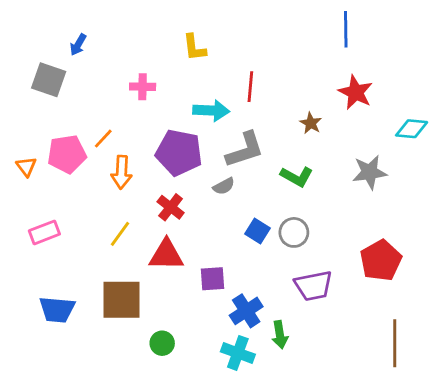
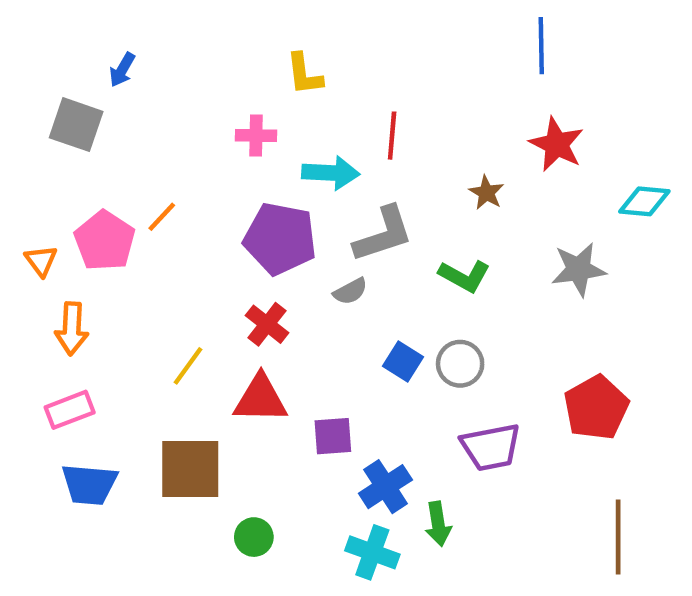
pink cross: (143, 87) -> (256, 136), moved
pink pentagon: (67, 154) -> (105, 241), turned -30
orange arrow: (122, 172) -> (72, 329), moved
pink rectangle: (44, 232) -> (70, 410), moved

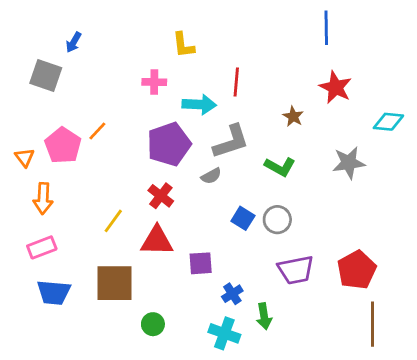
purple pentagon: (280, 239) -> (169, 144), turned -30
red pentagon: (596, 408) -> (357, 270), moved
blue cross: (385, 487) -> (232, 294), size x0.7

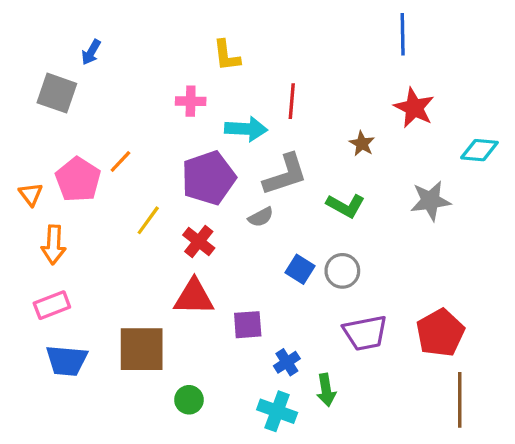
yellow line: (113, 221) -> (148, 220), moved

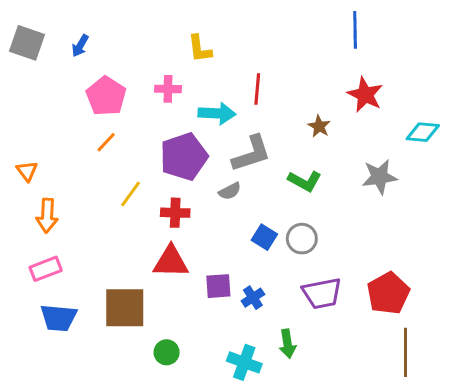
gray square: (57, 93) -> (27, 43), moved
pink pentagon: (78, 179) -> (106, 96), moved
red cross: (199, 241) -> (175, 213), turned -36
blue cross: (287, 362) -> (253, 298), moved

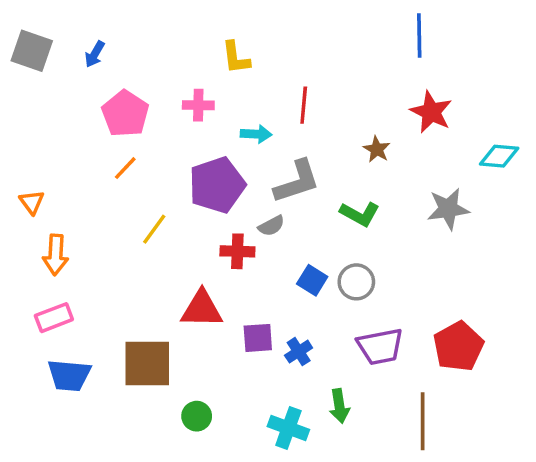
cyan arrow: (217, 113) -> (256, 134), size x0.7
red cross: (175, 213) -> (237, 251), moved
brown line: (405, 352) -> (423, 421), moved

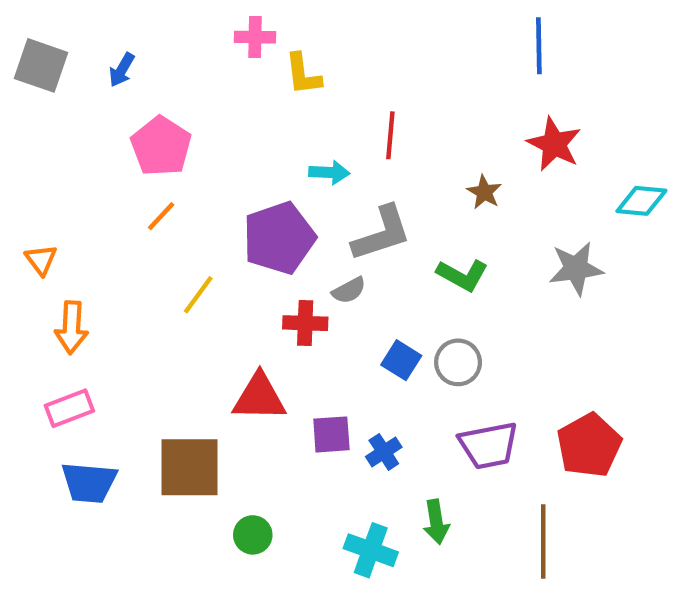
pink cross: (198, 105) -> (255, 37), moved

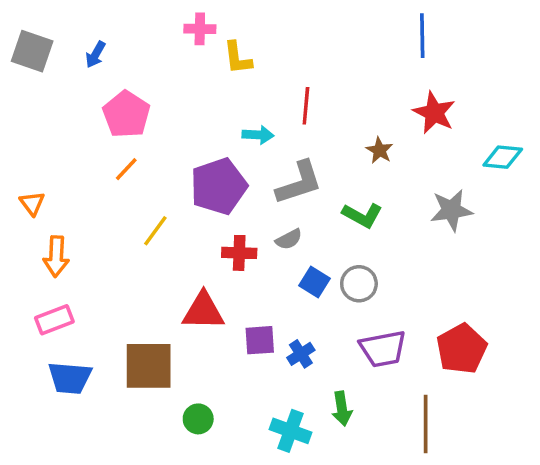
gray semicircle: (349, 290) -> (289, 239), moved

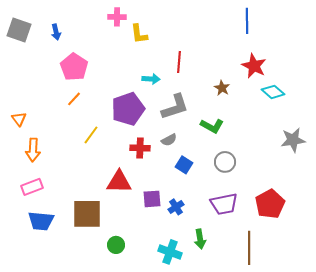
blue arrow: (95, 54) -> (56, 32), turned -42
cyan diamond: (503, 157) -> (273, 92), moved, turned 35
gray star: (451, 210) -> (293, 140), moved
gray circle: (359, 284) -> (225, 162), moved

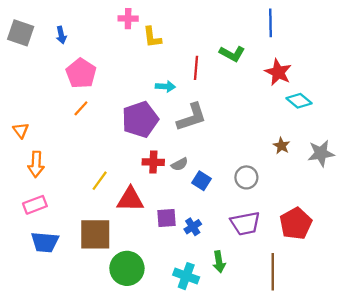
brown star: (222, 88) -> (281, 146), moved
green L-shape: (212, 126) -> (232, 54), moved
yellow line: (91, 135) -> (100, 181), moved
gray semicircle: (169, 140) -> (180, 164), moved
green circle: (116, 245) -> (127, 268), size x1.8

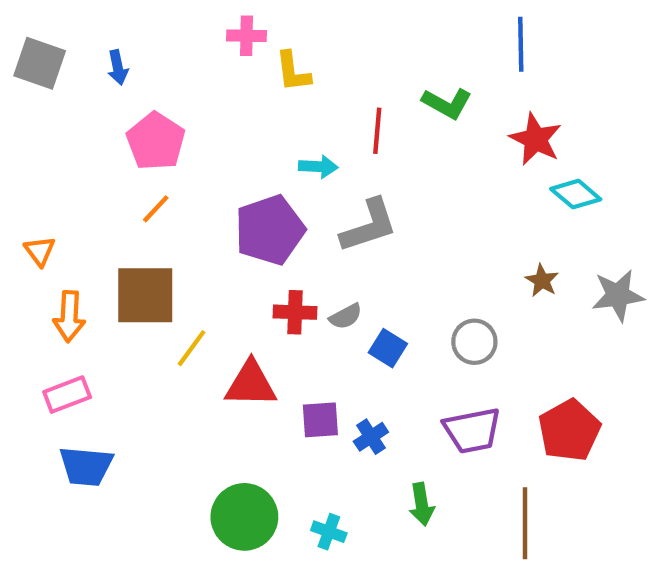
brown square: (95, 234) -> (145, 295), moved
cyan cross: (186, 276) -> (329, 532), moved, size x0.7

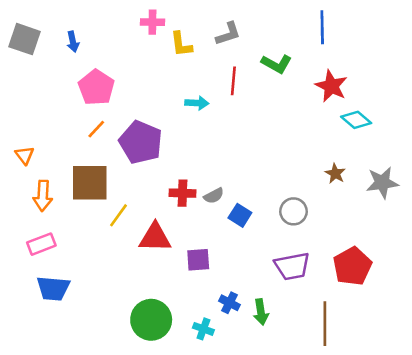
gray L-shape: (369, 226) -> (228, 34), moved, size x0.7
purple pentagon: (270, 230) -> (141, 142), moved, turned -30
blue cross: (371, 437) -> (230, 303), moved, turned -30

